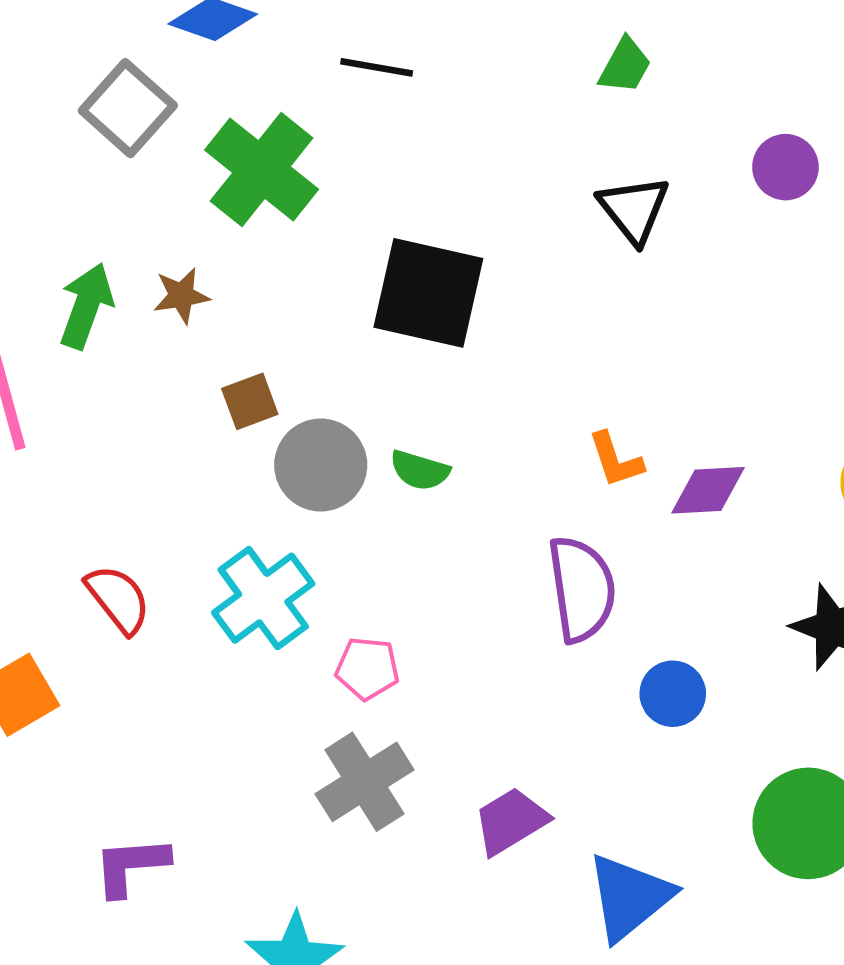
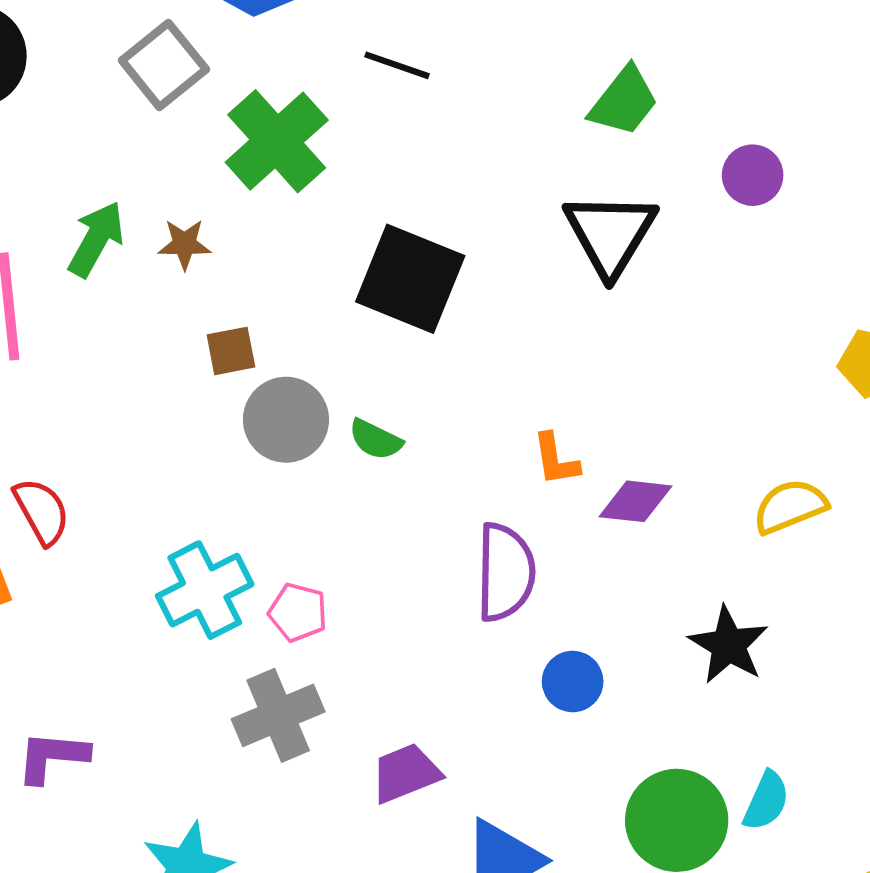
green trapezoid: (625, 66) -> (624, 101), size x1.4
purple circle: (785, 167) -> (753, 175), moved
black triangle: (634, 209) -> (610, 234), size x1.4
cyan cross: (263, 598) -> (205, 590), moved
red semicircle: (118, 599) -> (42, 511), moved

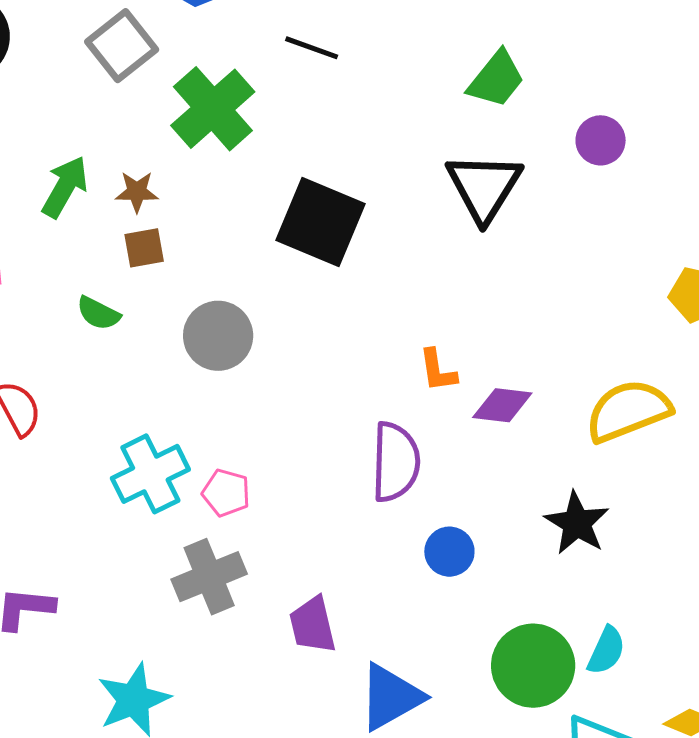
brown square: (231, 351) -> (144, 248), moved
green semicircle: (376, 439) -> (98, 313), moved
yellow semicircle: (790, 506) -> (628, 411), size x1.4
purple trapezoid: (406, 773) -> (313, 625), turned -82

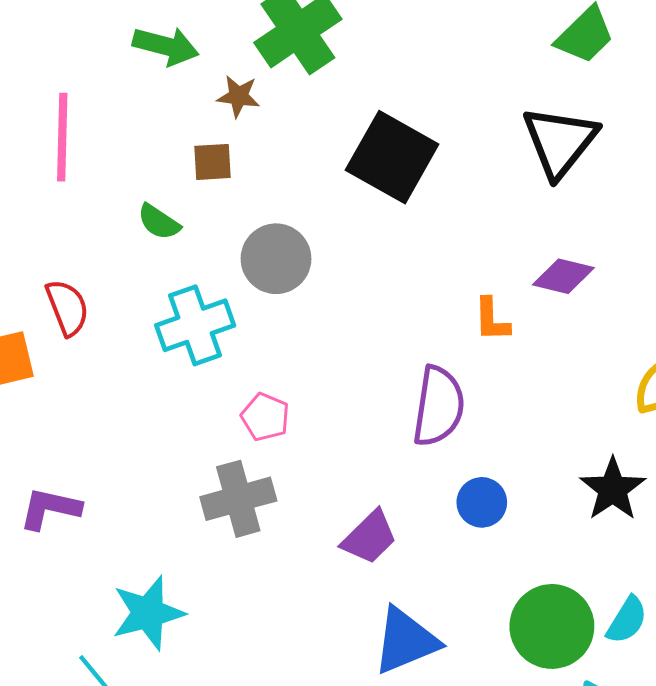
green arrow: (65, 187) -> (166, 46), moved, turned 68
brown star: (137, 192) -> (238, 96), moved
purple diamond: (502, 405) -> (563, 276), moved
cyan cross: (150, 474) -> (195, 325), moved
purple trapezoid: (313, 625) -> (369, 537), moved, turned -128

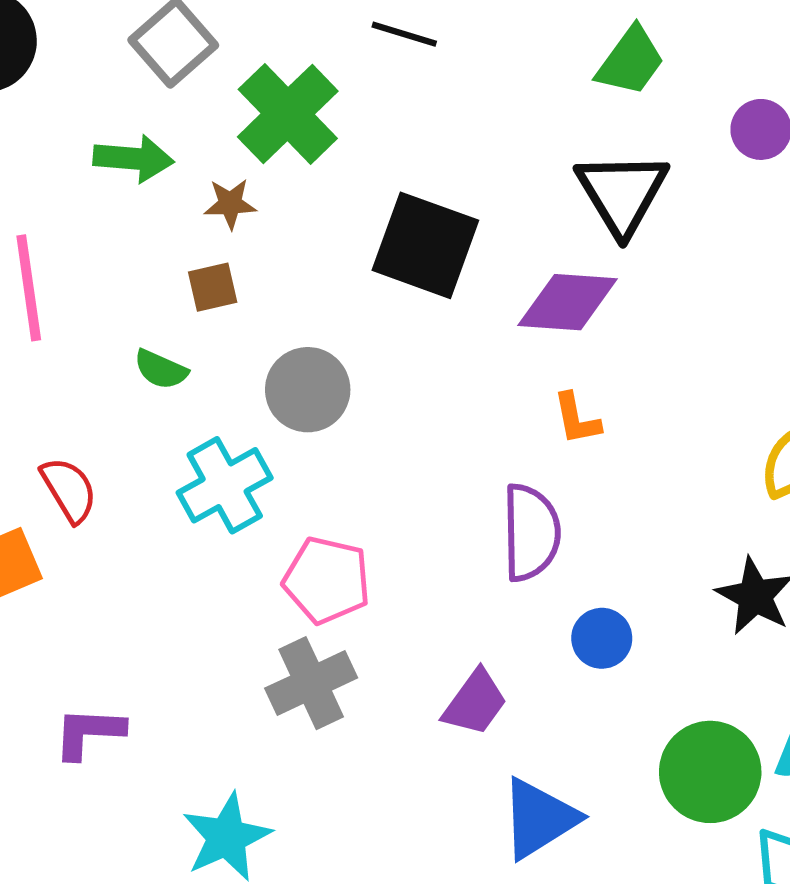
purple diamond: (563, 276) -> (568, 302), moved, size x1.4
pink pentagon: (265, 417) -> (327, 580), size x1.5

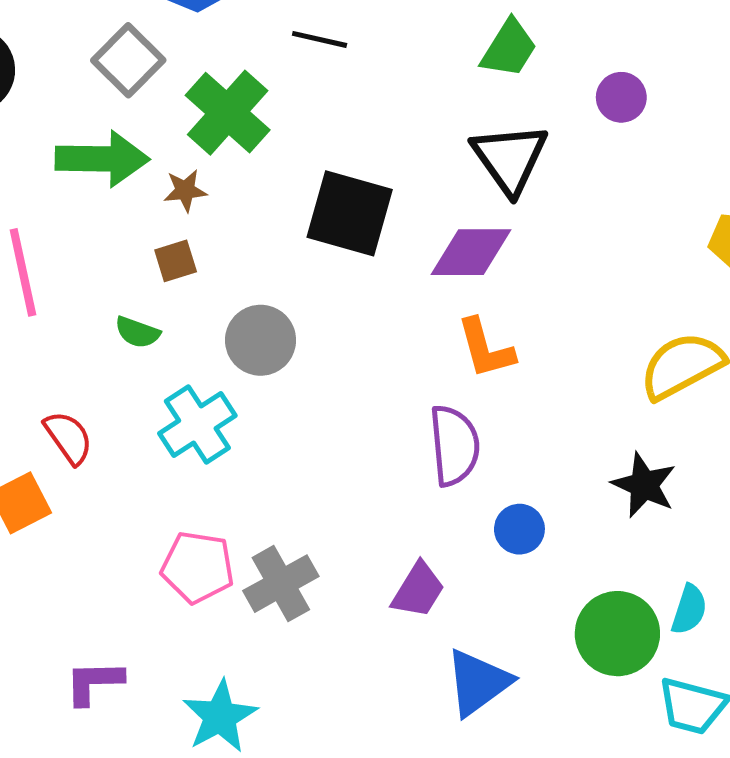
green arrow: (134, 159) -> (102, 159), size x1.4
orange L-shape: (577, 419) -> (486, 348), size x1.4
pink pentagon: (327, 580) -> (198, 567), moved
purple L-shape: (89, 733) -> (94, 682), moved

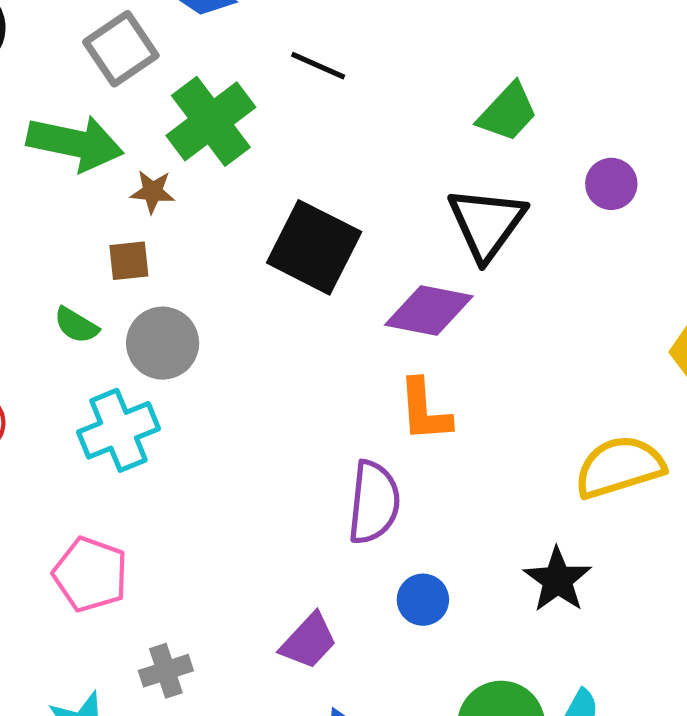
gray circle: (261, 340) -> (163, 343), moved
gray cross: (281, 584) -> (166, 671), moved, size x0.7

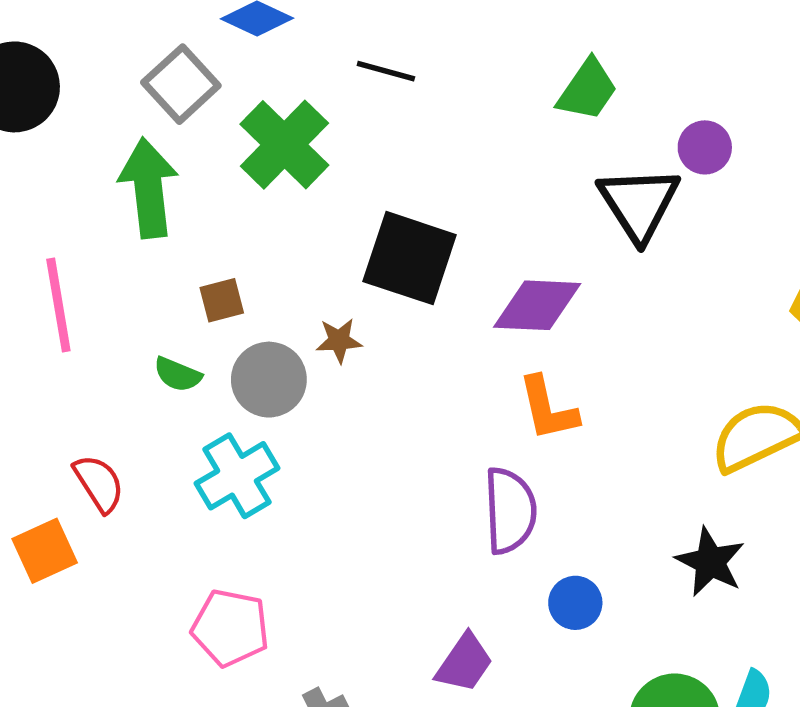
green arrow: (75, 143) -> (149, 188), turned -100
brown star: (153, 192) -> (339, 340), moved
black triangle: (487, 223) -> (639, 204), moved

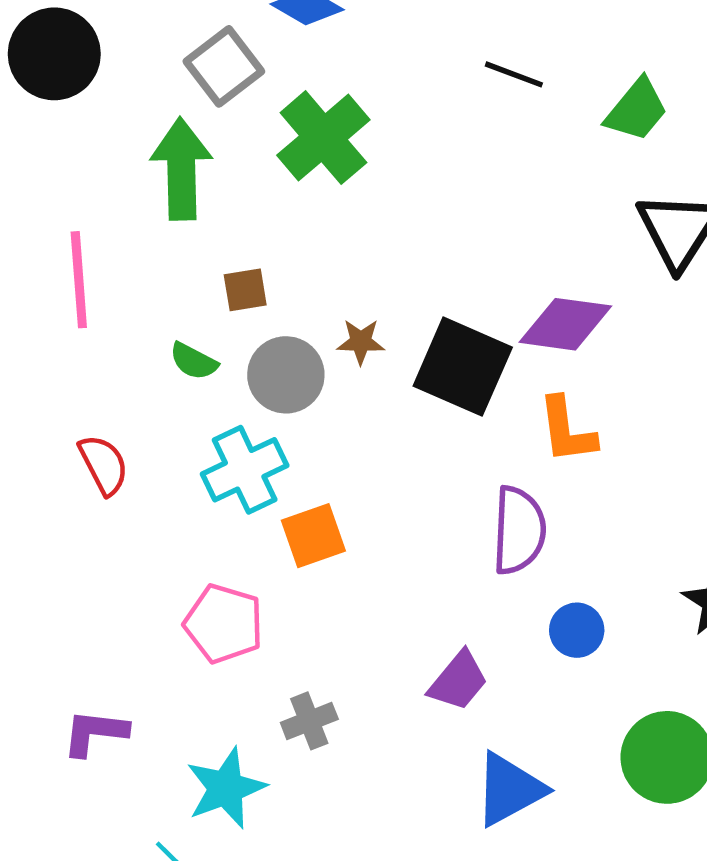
black line: (386, 71) -> (514, 74), moved
black square: (410, 258) -> (463, 367), moved
orange square: (45, 551) -> (313, 536), moved

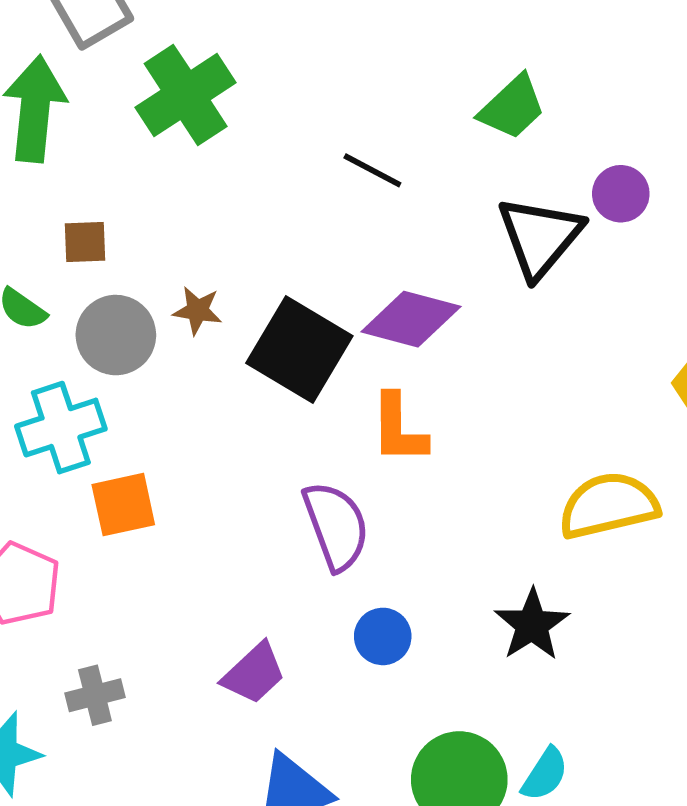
black line: (514, 74) -> (372, 170), moved
purple semicircle: (519, 530) -> (336, 526), turned -30

